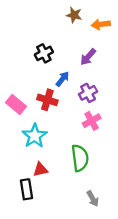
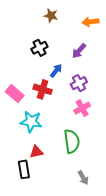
brown star: (74, 15) -> (51, 16), moved
cyan star: (35, 136) -> (31, 122), turned -30

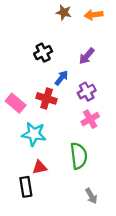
brown star: (51, 16) -> (64, 12), moved
orange arrow: (90, 22) -> (94, 15), moved

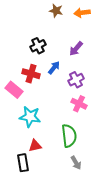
red cross: (47, 98) -> (31, 74), moved
pink cross: (90, 119) -> (79, 104), turned -35
gray arrow: (91, 196) -> (76, 163), moved

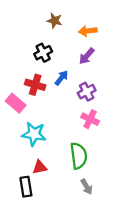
brown star: (56, 11) -> (55, 21), moved
orange arrow: (82, 13) -> (88, 31), moved

